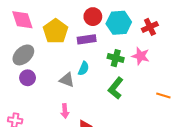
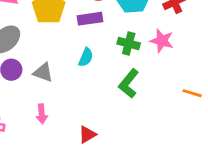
gray triangle: (67, 80) -> (43, 72), moved
pink arrow: (65, 111) -> (42, 114), moved

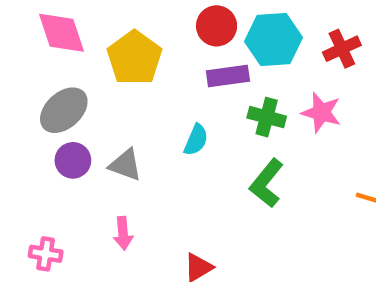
purple rectangle: (90, 19) -> (228, 76), moved

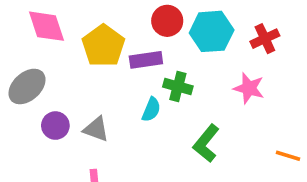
purple rectangle: (228, 76) -> (146, 60), moved
gray ellipse: (64, 110) -> (27, 86), moved
green cross: (267, 117) -> (178, 86), moved

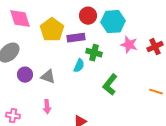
red cross: (265, 39) -> (155, 47), moved
pink star: (249, 88) -> (129, 45), moved

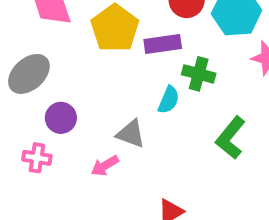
gray triangle: (48, 77) -> (131, 134), moved
pink arrow: (47, 107) -> (105, 166), moved, turned 64
pink cross: (13, 116) -> (37, 158), moved

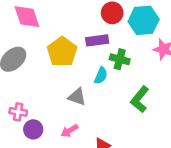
yellow pentagon: (115, 28) -> (62, 52), moved
purple circle: (61, 118) -> (33, 129), moved
pink arrow: (105, 166) -> (70, 131), moved

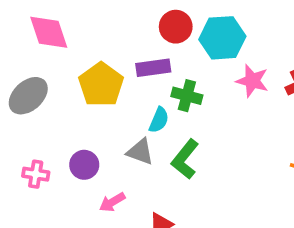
gray triangle: (77, 97) -> (140, 152), moved
green L-shape: (140, 99) -> (185, 159), moved
purple circle: (33, 129) -> (84, 165), moved

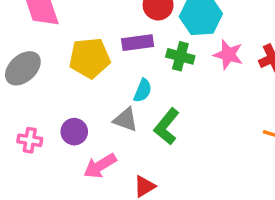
yellow pentagon: (101, 85) -> (90, 58), turned 30
green cross: (187, 96) -> (180, 56), moved
pink arrow: (112, 202) -> (100, 166), size x1.4

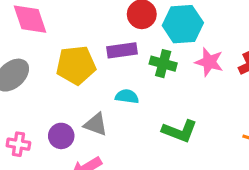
cyan semicircle: (143, 91) -> (127, 96), turned -105
gray triangle: (126, 120) -> (96, 124), moved
green L-shape: (167, 126) -> (180, 131), moved, turned -108

